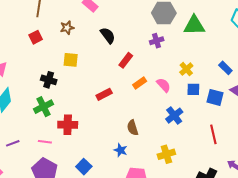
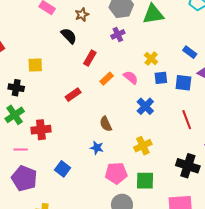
brown star: (67, 28) -> (82, 15), moved

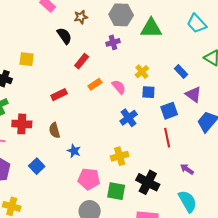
blue square: (183, 83) -> (169, 111), moved, turned -36
brown semicircle: (106, 124) -> (54, 130), moved
black cross: (188, 166) -> (148, 182), moved

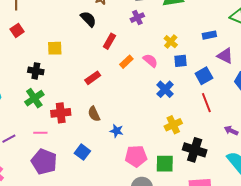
blue rectangle: (181, 71) -> (209, 35), turned -48
yellow cross: (120, 156) -> (173, 125), moved

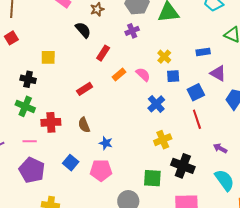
green cross: (34, 98) -> (25, 106), turned -36
pink pentagon: (136, 156) -> (101, 170), moved

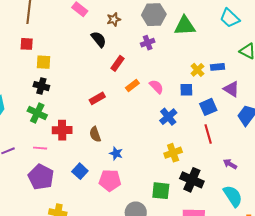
red square: (11, 38) -> (27, 44), turned 32
yellow square: (48, 57) -> (44, 62), moved
yellow cross: (164, 57) -> (197, 70), moved

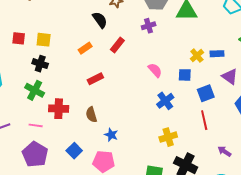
red square: (27, 44) -> (19, 38), moved
orange rectangle: (132, 86) -> (85, 48), moved

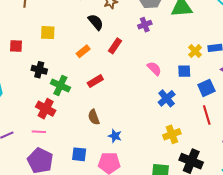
yellow square: (44, 40) -> (48, 33), moved
green cross: (35, 90) -> (60, 85), moved
red cross: (59, 109) -> (46, 109), moved, turned 30
blue square: (74, 151) -> (79, 154), turned -35

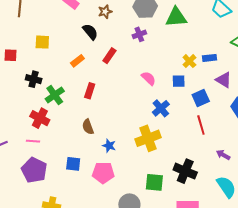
red rectangle: (95, 81) -> (90, 91), turned -42
green cross: (60, 85) -> (55, 95), turned 30
yellow cross: (172, 134) -> (148, 138), moved, size x1.4

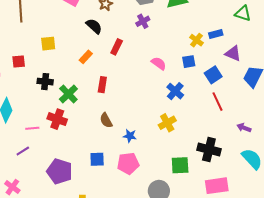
yellow cross: (148, 138) -> (167, 123), size x0.7
pink line: (33, 141) -> (32, 128), moved

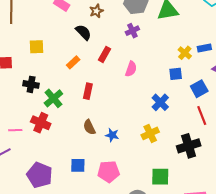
pink semicircle: (159, 63) -> (131, 69), moved, turned 70
blue star: (130, 136) -> (112, 135), moved
black cross: (209, 149) -> (189, 146), moved, turned -35

